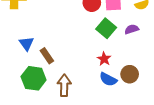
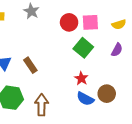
purple semicircle: (132, 29) -> (117, 50), moved, turned 136
brown rectangle: (47, 56) -> (30, 65), moved

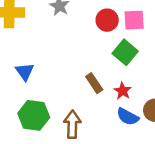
brown rectangle: (30, 65) -> (94, 83), moved

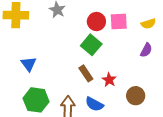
green square: (125, 52) -> (91, 45), moved
blue semicircle: (128, 117) -> (94, 104), moved

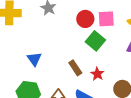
green square: (91, 45) -> (95, 41), moved
blue triangle: (29, 64) -> (34, 59), moved

